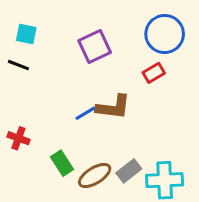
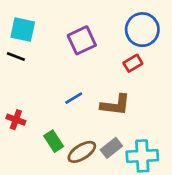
cyan square: (26, 34) -> (23, 30), size x1.4
brown L-shape: (113, 107) -> (115, 105), moved

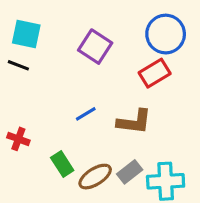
purple square: (82, 40) -> (95, 47), turned -32
red rectangle: (133, 63) -> (155, 73), size x1.4

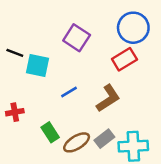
cyan square: (26, 34) -> (37, 66), moved
brown L-shape: (134, 122) -> (108, 98), turned -40
red cross: (18, 139) -> (15, 112), turned -30

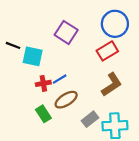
brown L-shape: (108, 98) -> (112, 84), moved
red cross: (15, 112) -> (43, 83), moved
brown ellipse: (77, 142) -> (66, 100), moved

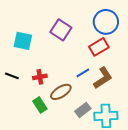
black line: (13, 45) -> (12, 76), moved
cyan square: (33, 56) -> (23, 41), moved
blue line: (60, 79) -> (83, 73), moved

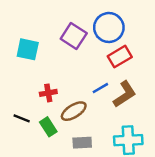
blue circle: (106, 22) -> (109, 28), moved
black line: (12, 76) -> (22, 118), moved
gray rectangle: (83, 110) -> (82, 143), moved, turned 35

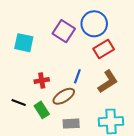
blue line: (100, 88) -> (77, 76), moved, turned -40

